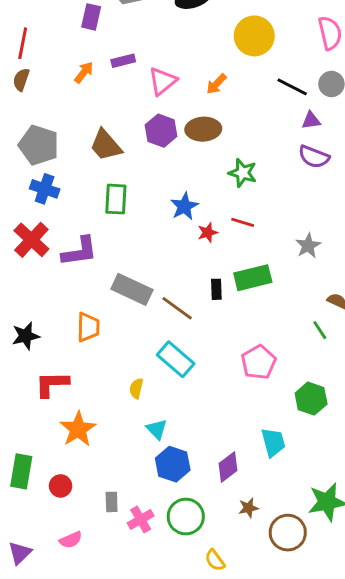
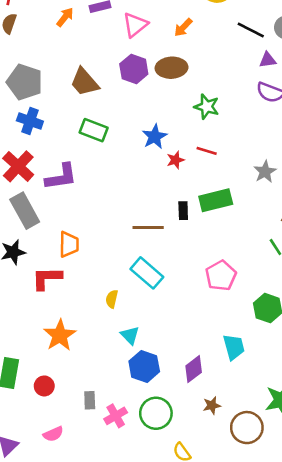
green rectangle: (116, 199) -> (94, 130), turned -72
gray rectangle: (132, 289) -> (25, 211), moved, turned 36
brown line: (177, 308) -> (148, 227), turned -36
red L-shape: (52, 384) -> (47, 278), moved

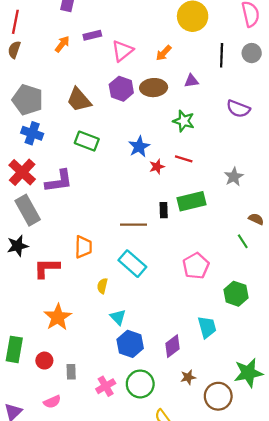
black line: (251, 30) -> (222, 55), turned 65
purple triangle: (268, 60) -> (191, 81), moved
orange trapezoid: (69, 244) -> (83, 247), moved
gray rectangle: (90, 400) -> (71, 372), moved

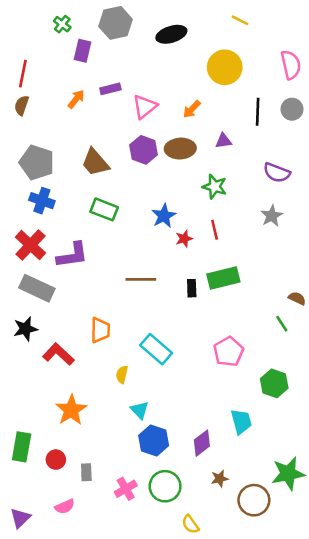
red line: (184, 159) -> (215, 230), turned 60
gray star: (234, 177) -> (272, 216), moved
gray rectangle: (28, 210) -> (37, 288), turned -36
brown line: (134, 225) -> (141, 279), moved
red L-shape: (47, 268) -> (58, 354), turned 44

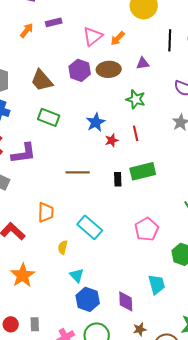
pink triangle: (145, 107) -> (93, 36), moved
purple diamond: (202, 443) -> (126, 301), turned -55
red circle: (56, 460) -> (11, 324), moved

